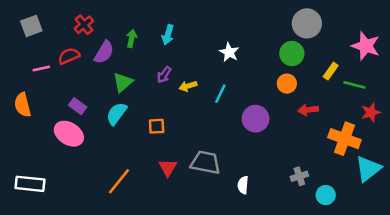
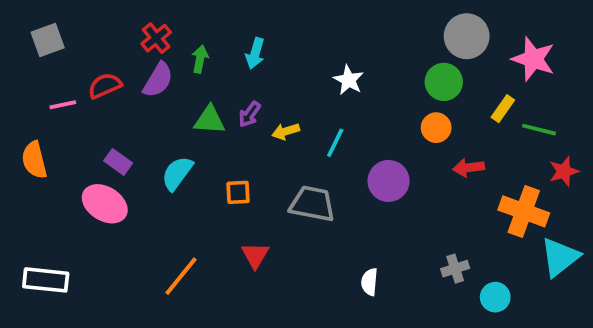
red cross: (84, 25) -> (156, 38), moved
pink star: (366, 46) -> (533, 59), moved
green triangle: (123, 82) -> (209, 120), moved, turned 45
gray trapezoid: (205, 162) -> (312, 204), moved

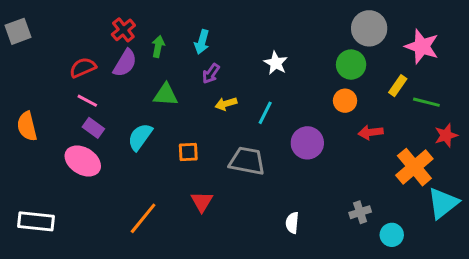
gray square: (48, 40) -> (18, 31), moved
pink line: (63, 105) -> (87, 101), moved, turned 40
purple arrow: (249, 114) -> (211, 74), moved
orange cross: (524, 211) -> (414, 167), turned 30

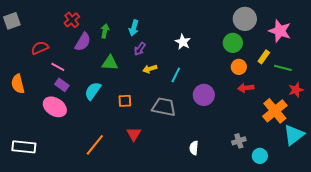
red cross: (123, 30) -> (72, 20), moved
red semicircle: (83, 68) -> (40, 48), moved
orange circle: (345, 101) -> (239, 67), moved

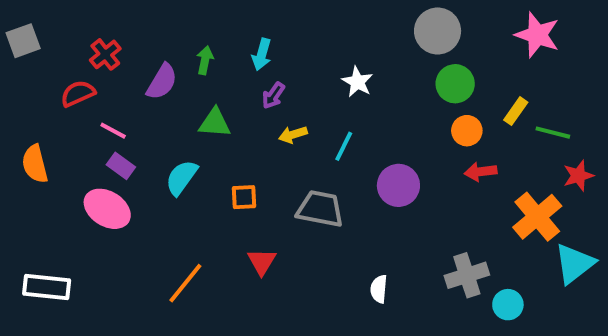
gray circle: (245, 19) -> (438, 31), moved
red cross: (72, 20) -> (105, 54), moved
pink star: (280, 31) -> (537, 35), moved
gray cross: (239, 141) -> (467, 275), size x1.5

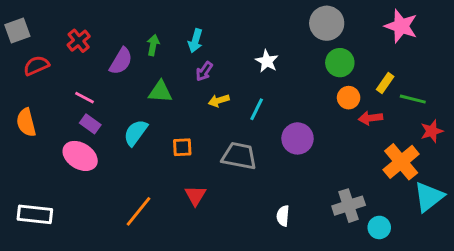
red semicircle: (78, 94) -> (36, 66), moved
red arrow: (481, 172) -> (370, 118), moved

